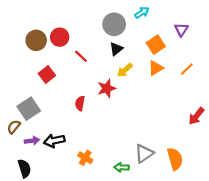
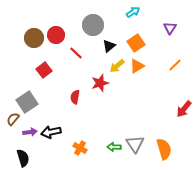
gray circle: (114, 24) -> (93, 25), moved
orange square: (156, 45) -> (136, 43), moved
orange triangle: (156, 68) -> (137, 66), moved
gray triangle: (144, 153) -> (135, 144), turned -30
green arrow: (122, 167) -> (114, 147), moved

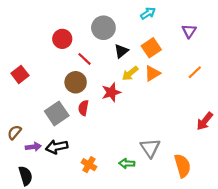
brown circle: (34, 38) -> (76, 82), moved
red square: (44, 70) -> (20, 74), moved
gray square: (27, 102) -> (57, 113), moved
gray triangle: (135, 144) -> (150, 148), moved

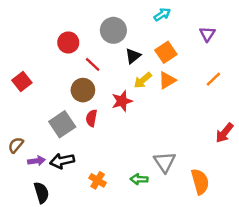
black semicircle: (26, 176) -> (41, 193), moved

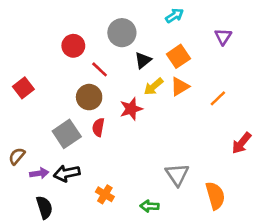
orange line: (213, 79) -> (218, 98), moved
green arrow: (139, 179) -> (150, 206), moved

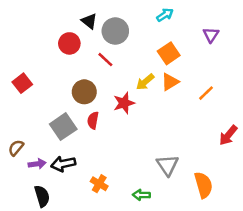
black triangle: (143, 60) -> (89, 21), moved, turned -42
red line: (100, 69) -> (105, 60), moved

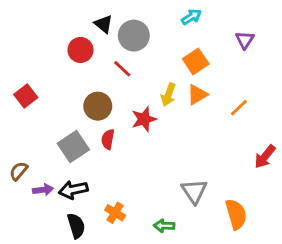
yellow arrow: (145, 82) -> (168, 95), turned -30
black semicircle: (42, 196) -> (76, 226), moved

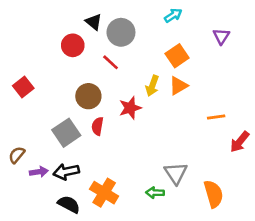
orange line: (239, 108) -> (216, 117), moved, turned 36
orange cross: (115, 213) -> (104, 193), size x1.5
black semicircle: (76, 226) -> (69, 204), turned -45
green arrow: (164, 226) -> (155, 193), moved

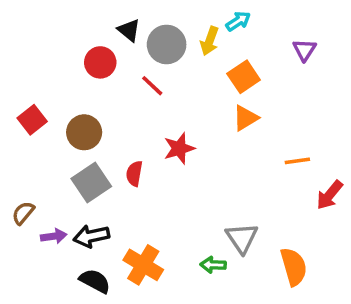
yellow arrow: (152, 86) -> (210, 41), moved
brown circle: (88, 96) -> (84, 132), moved

